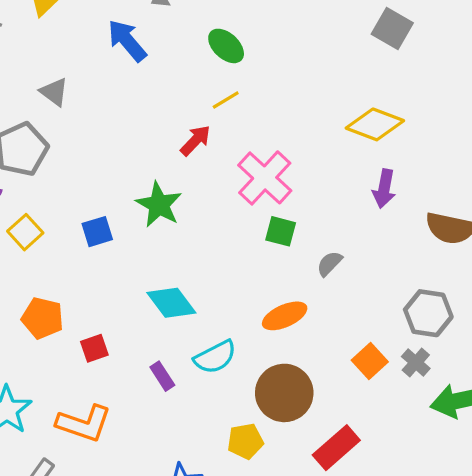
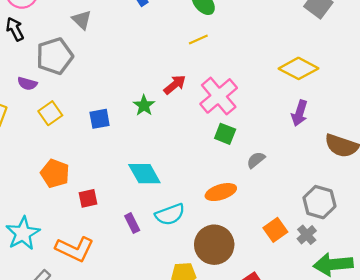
red arrow: (195, 140) -> (175, 85), moved
green star: (159, 205) -> (144, 105), size x0.7

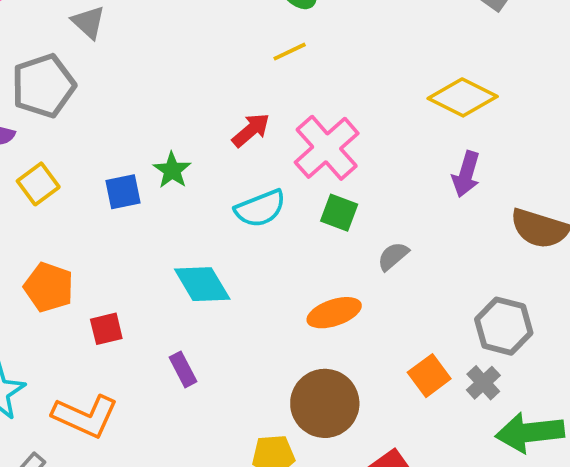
green star: (144, 105) -> (172, 170), moved
cyan semicircle: (170, 214) -> (260, 208), moved

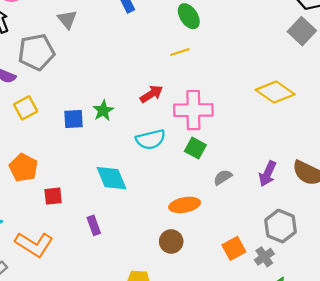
pink cross: (327, 148) -> (193, 110), turned 33
purple arrow: (466, 174) -> (268, 174), moved
brown circle: (325, 403) -> (171, 241), moved, size x0.6

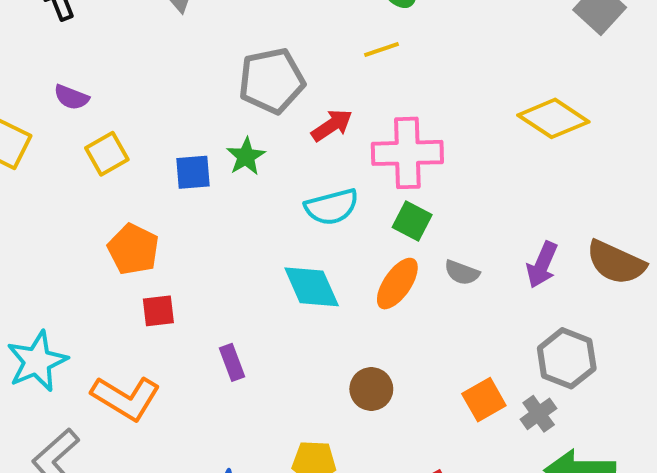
gray pentagon: (36, 52) -> (272, 81), moved
orange pentagon: (23, 168) -> (133, 249), moved
gray semicircle: (223, 177) -> (462, 273), turned -126
cyan diamond: (111, 178) -> (312, 287), moved
orange ellipse: (185, 205) -> (397, 284), moved, turned -44

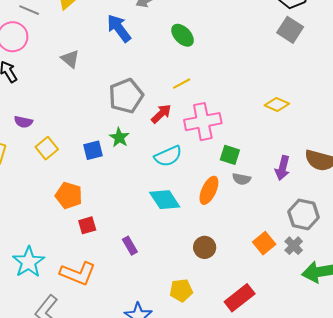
yellow line: (382, 49) -> (182, 84), moved
yellow diamond: (553, 118) -> (277, 104), moved, size x0.7
green square: (412, 221) -> (230, 155), moved

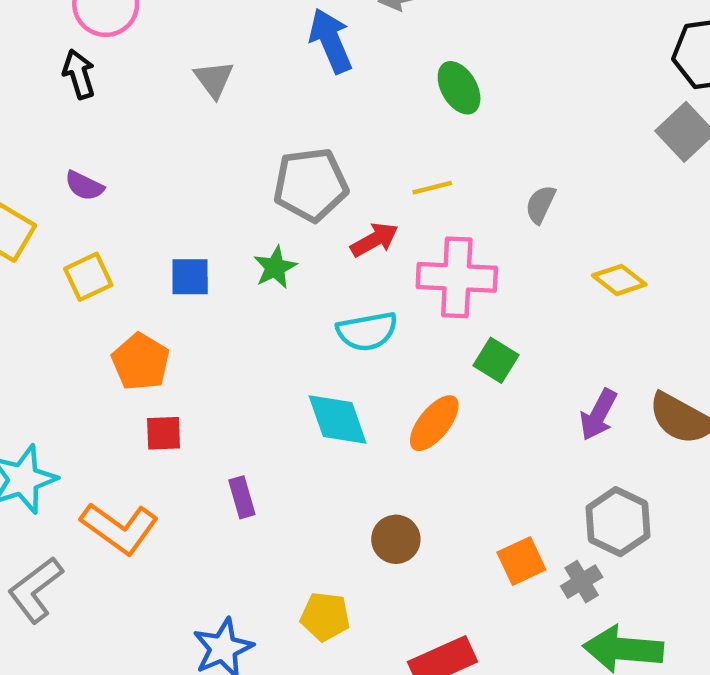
yellow square: (47, 148) -> (88, 277), moved
blue square: (93, 150) -> (190, 277), moved
gray semicircle: (242, 179) -> (540, 204), moved, turned 90

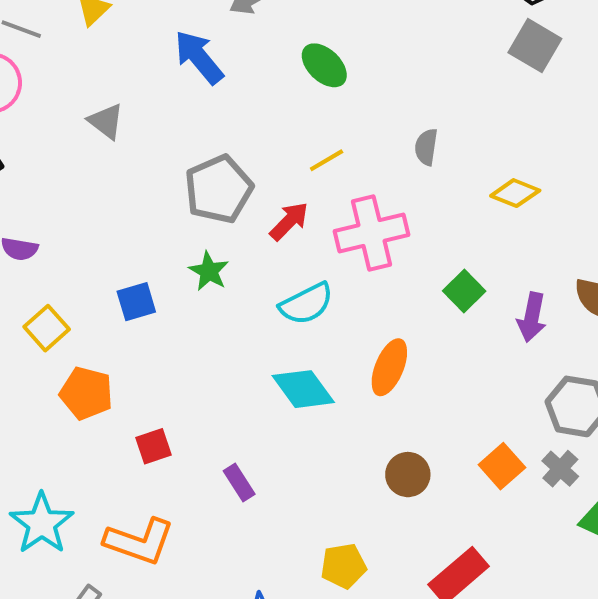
green square: (496, 360) -> (464, 291), moved, turned 30
orange pentagon: (141, 362) -> (86, 393), moved
brown circle: (396, 539) -> (408, 475), moved

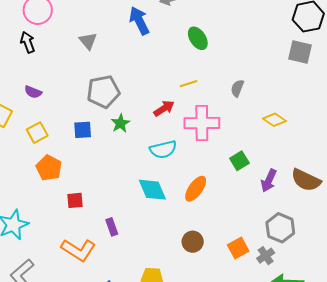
gray square: (535, 46) -> (300, 52), turned -30
gray pentagon: (219, 189) -> (103, 92), moved
orange L-shape: (139, 541) -> (78, 250), moved

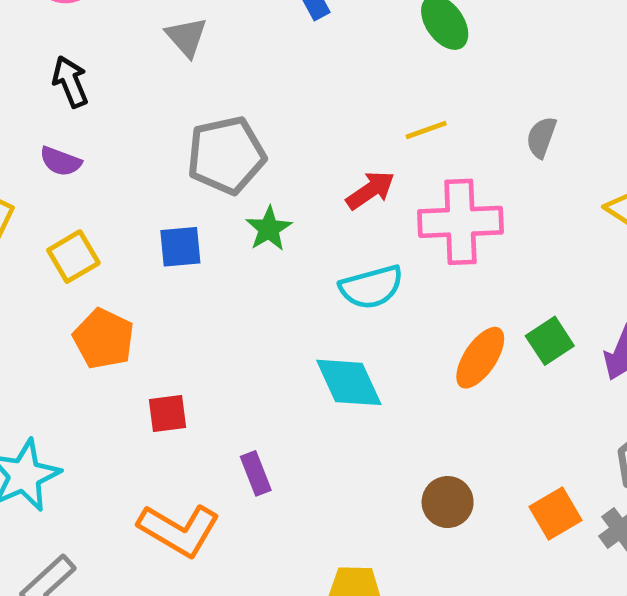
black arrow: (28, 42) -> (70, 82), moved
green square: (239, 161) -> (550, 341), moved
orange ellipse: (196, 189) -> (480, 358), moved

